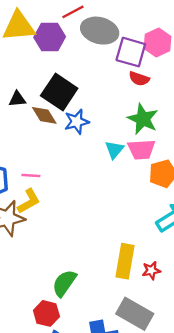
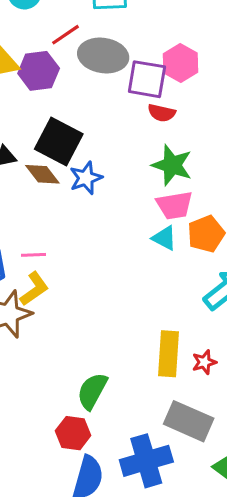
cyan triangle: (114, 150) -> (164, 238), moved, turned -36

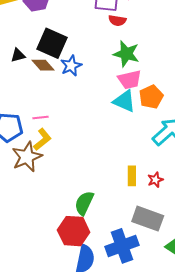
cyan triangle: (164, 238) -> (124, 101), size x1.4
yellow rectangle: (169, 354) -> (132, 176), size x0.7
red hexagon: (73, 433) -> (74, 231), size x1.4

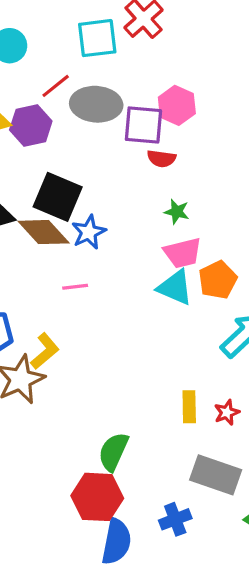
green star: (126, 54) -> (177, 212), size x0.6
brown diamond: (43, 65) -> (44, 232), size x1.4
pink line: (41, 118) -> (75, 287), moved
blue cross: (122, 246) -> (175, 519), size x0.6

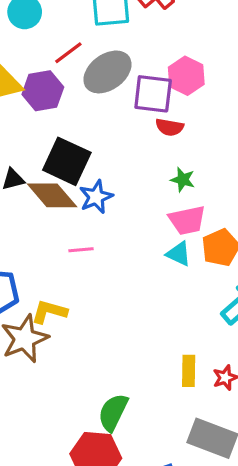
gray ellipse: (96, 104) -> (107, 72), turned -42
cyan triangle: (175, 288) -> (179, 254), size x0.7
yellow L-shape: (45, 351) -> (49, 312), turned -126

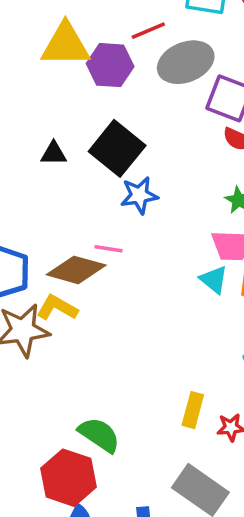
brown diamond: (52, 195) -> (76, 270), moved, turned -48
green semicircle: (113, 412) -> (99, 435), turned 84

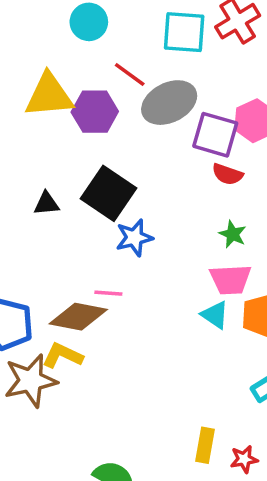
red line: (148, 31) -> (130, 75), turned 64

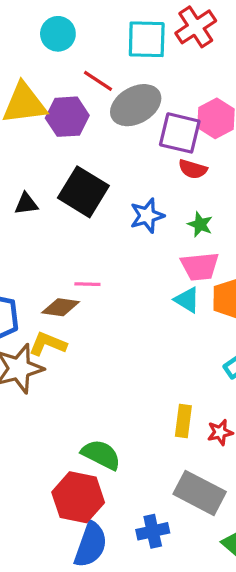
blue star: (134, 238) -> (147, 216), moved
brown diamond: (78, 317) -> (61, 307), size x0.7

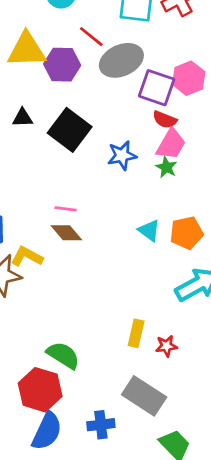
black triangle: (26, 204) -> (23, 118), moved
pink trapezoid: (200, 266) -> (171, 144), moved, turned -60
brown diamond: (61, 307) -> (66, 233), moved, turned 36

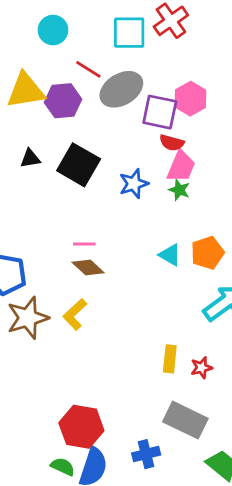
yellow L-shape: (27, 257) -> (75, 314), moved, turned -64
green semicircle: (63, 355) -> (63, 467), moved, size x0.7

